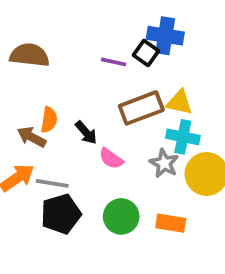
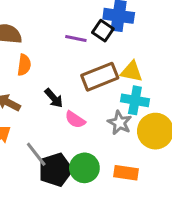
orange semicircle: (49, 120) -> (24, 65), moved
gray line: (52, 183) -> (36, 154), moved, turned 44
black pentagon: (61, 214) -> (56, 170), moved

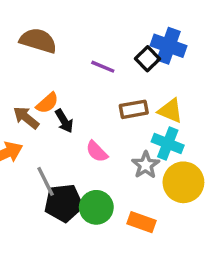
purple line: (76, 39) -> (103, 67), moved
orange semicircle: (24, 65) -> (47, 103), moved, turned 30
brown rectangle: (100, 77) -> (134, 109), size x0.7
black arrow: (54, 98) -> (64, 121), moved

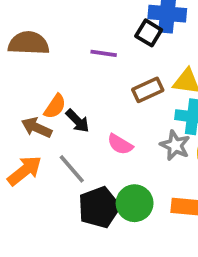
gray line: (46, 181) -> (72, 169), moved

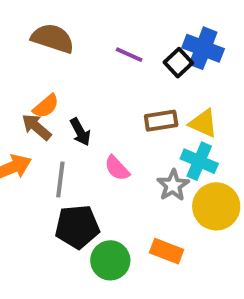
purple line: (104, 53) -> (129, 55), moved
orange semicircle: (55, 106) -> (46, 106), moved
gray line: (72, 169) -> (60, 179), turned 32
green circle: (135, 203) -> (110, 260), moved

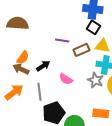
purple line: (129, 55) -> (62, 41), moved
black square: (178, 63) -> (94, 27), moved
black arrow: (80, 132) -> (43, 66), turned -80

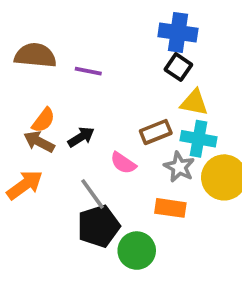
purple line: (62, 41) -> (88, 71), moved
brown rectangle: (81, 50) -> (156, 132), moved
gray line: (39, 92) -> (93, 194), moved, turned -30
orange rectangle: (101, 113) -> (170, 208), moved

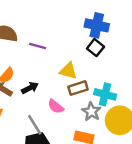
yellow triangle: (194, 103) -> (68, 71), moved

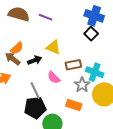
purple line: (38, 46) -> (46, 17), moved
yellow triangle: (68, 71) -> (53, 47), moved

